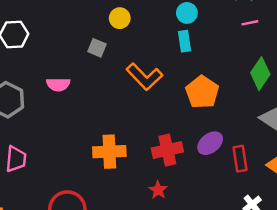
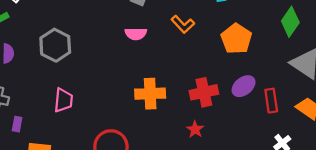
orange L-shape: (144, 77) -> (183, 24), size x0.7
pink semicircle: (58, 84) -> (136, 34), moved

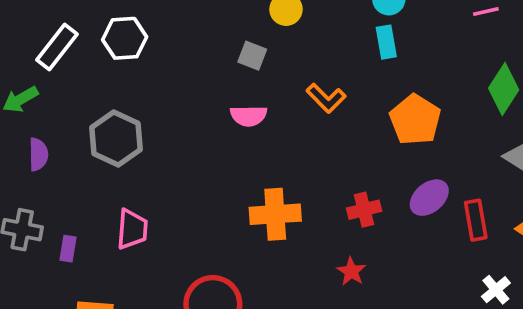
red cross: (204, 92) -> (364, 210), size x0.7
purple rectangle: (17, 124) -> (68, 249), moved

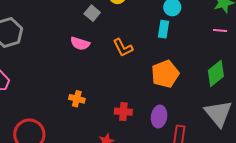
purple ellipse: (429, 198) -> (159, 117), turned -60
orange cross: (275, 214) -> (77, 99), size x0.6

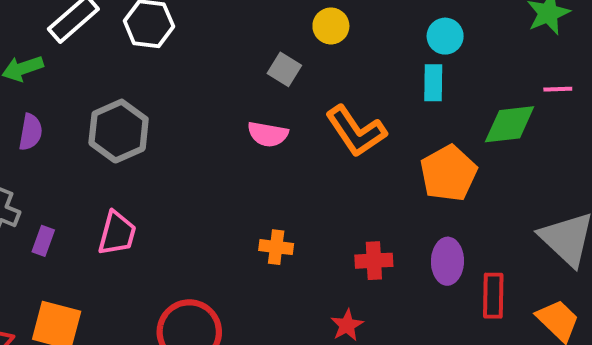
pink line: (220, 30) -> (558, 89), moved
orange L-shape: (123, 48) -> (356, 131), size x1.4
green diamond: (216, 73) -> (510, 124), moved, turned 40

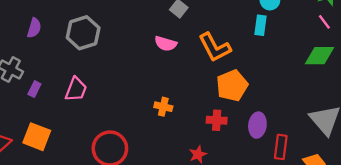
pink line: (558, 89) -> (324, 22), moved, turned 49
green diamond: (510, 124) -> (319, 56), moved
orange pentagon: (448, 173) -> (232, 86), moved

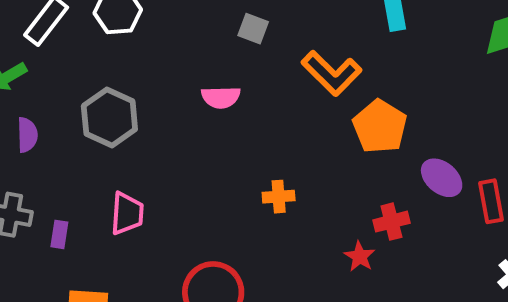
pink semicircle: (166, 44) -> (221, 97), moved
red cross: (217, 120) -> (391, 222), moved
purple ellipse: (257, 125) -> (442, 178), turned -40

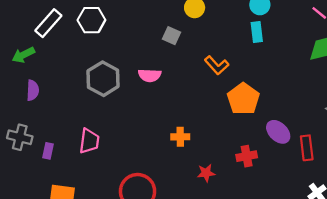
orange L-shape: (332, 73) -> (217, 65), size x0.7
gray hexagon: (109, 117) -> (103, 79), moved
red star: (360, 256) -> (206, 173), moved, turned 30

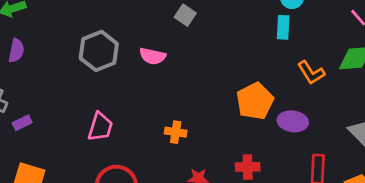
orange L-shape: (217, 65) -> (311, 73), moved
purple ellipse: (278, 132) -> (293, 121), moved, turned -45
pink trapezoid: (89, 141) -> (100, 127), moved
purple rectangle: (48, 151) -> (22, 123), turned 42

